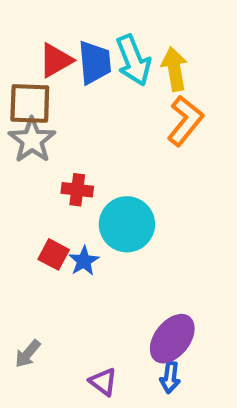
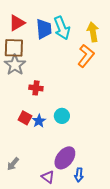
red triangle: (56, 60) -> (17, 23), moved
yellow arrow: (174, 69) -> (93, 32), moved
cyan circle: (127, 224) -> (62, 116), moved, size x0.6
purple ellipse: (172, 339) -> (65, 158), moved

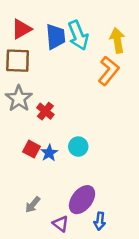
gray star: (15, 65) -> (19, 99), moved
red cross: (36, 88) -> (45, 111), turned 32
gray arrow: (13, 164) -> (33, 205), moved

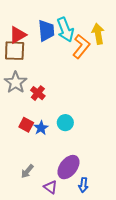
red triangle: (21, 29) -> (18, 35), moved
orange L-shape: (109, 71) -> (81, 46), moved

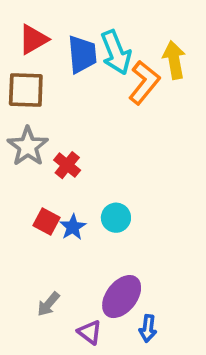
red triangle: (18, 35) -> (33, 39), moved

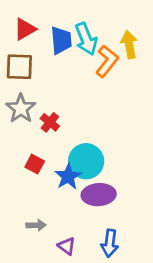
cyan circle: (116, 218) -> (86, 161), size x1.6
blue star: (73, 227) -> (68, 177), moved, size x1.4
purple ellipse: (122, 297) -> (99, 195), moved, turned 48
gray arrow: (48, 304) -> (36, 225), turned -132
blue arrow: (148, 328) -> (110, 243), size x1.4

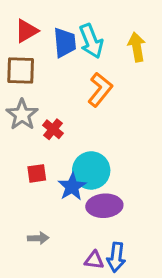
orange L-shape: (107, 61) -> (100, 90), moved
red square: (35, 164) -> (37, 173), turned -36
purple triangle: (67, 246) -> (94, 260), moved, turned -30

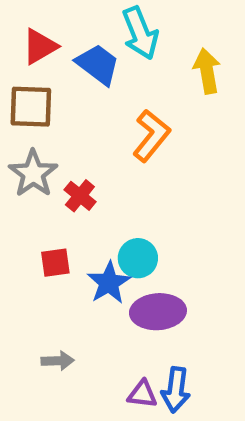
cyan arrow: (91, 41) -> (140, 33), moved
blue trapezoid: (65, 43) -> (98, 64), turned -48
cyan circle: (91, 170) -> (138, 258), size x0.7

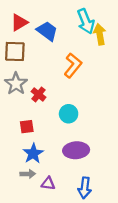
cyan arrow: (140, 33) -> (86, 21), moved
cyan circle: (138, 258) -> (69, 114), moved
blue star: (109, 283) -> (33, 153), moved
purple triangle: (142, 394) -> (48, 184), moved

